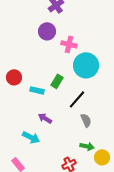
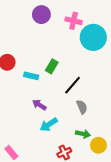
pink cross: (69, 44) -> (74, 21), moved
cyan circle: (86, 65) -> (93, 37), moved
cyan arrow: (31, 137) -> (49, 125), moved, turned 120

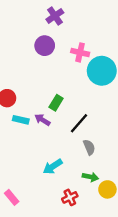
cyan rectangle: (31, 76) -> (21, 120), moved
purple arrow: (39, 105) -> (42, 120), moved

